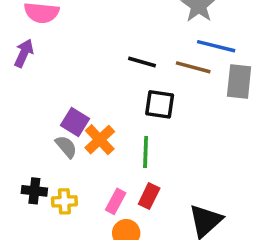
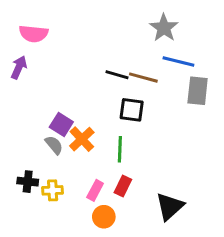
brown line: (193, 67) -> (143, 78), moved

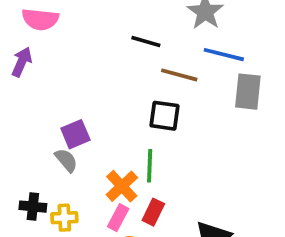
black line: (117, 75) -> (146, 42), moved
purple square: (61, 124) -> (75, 134), turned 35
orange cross: (82, 139) -> (122, 186), moved

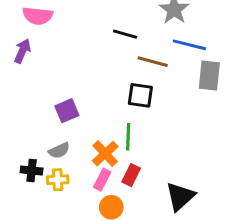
gray semicircle: (66, 160) -> (59, 151), moved, turned 105

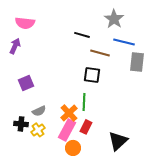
purple square: (67, 111) -> (26, 83), moved
yellow cross: (58, 180) -> (38, 130), turned -32
pink rectangle: (102, 180) -> (67, 130), size x1.5

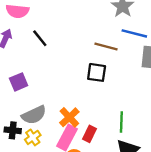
black line: (82, 35) -> (40, 38), moved, turned 35
green line: (84, 102) -> (121, 122), moved
gray semicircle: (39, 111) -> (34, 115), size x1.5

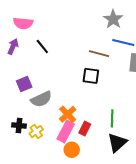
gray semicircle: (34, 115) -> (41, 99), moved

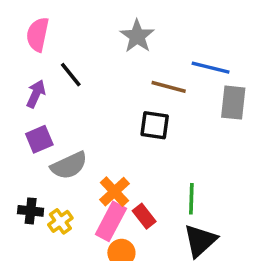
gray star: (113, 19) -> (137, 36), moved
pink semicircle: (23, 23) -> (38, 34), turned 96
purple arrow: (13, 47) -> (36, 94), moved
red rectangle: (85, 129) -> (144, 216), turned -64

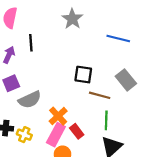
black line: (71, 75) -> (31, 43), turned 35
brown line: (169, 87) -> (100, 95), moved
gray rectangle: (233, 103) -> (126, 80), moved, turned -45
yellow cross: (60, 221) -> (24, 135), turned -32

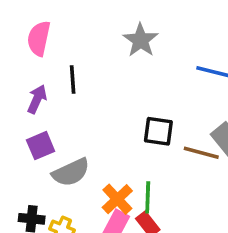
brown line: (100, 95) -> (201, 153), moved
green line: (106, 120) -> (148, 197), moved

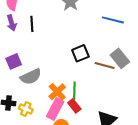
purple arrow: (37, 99) -> (12, 23), moved, turned 140
black square: (158, 131) -> (80, 53), turned -30

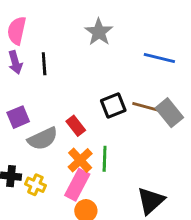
brown line: (105, 65) -> (146, 107), moved
red rectangle: (74, 106) -> (76, 126), moved

